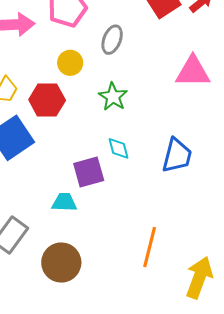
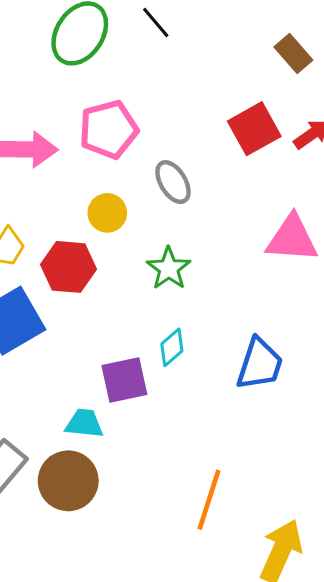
gray ellipse: (112, 40) -> (173, 182), turned -56
cyan diamond: (119, 148) -> (172, 347), turned 60
brown circle: (61, 263) -> (68, 481), moved

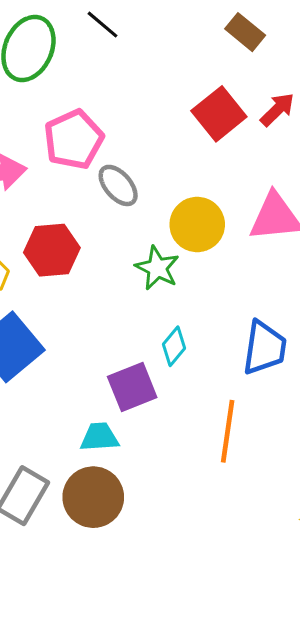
gray ellipse: (173, 182) -> (118, 185), moved
yellow circle: (107, 213) -> (197, 224), moved, size x1.4
red hexagon: (69, 267) -> (52, 250), moved
orange line: (209, 500) -> (228, 431), moved

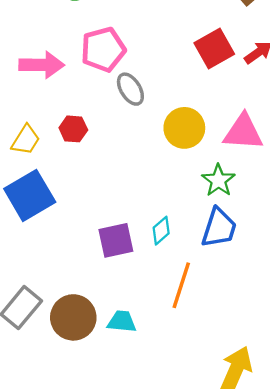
red hexagon: (52, 250) -> (73, 129), size x0.7
green star: (157, 268) -> (218, 180), moved
cyan diamond: (174, 346) -> (161, 231), moved
cyan trapezoid: (99, 437) -> (122, 321), moved

